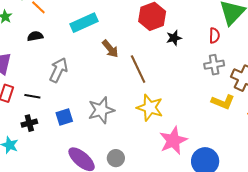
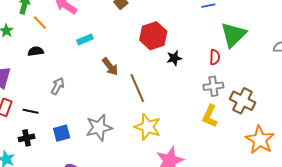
cyan rectangle: (84, 23) -> (85, 40), size x0.6
gray arrow: (58, 70) -> (58, 86), size x0.7
yellow L-shape: (223, 102) -> (210, 116), moved, turned 90

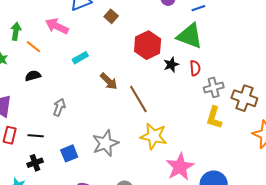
green triangle: (233, 35) -> (190, 36), moved, turned -48
red semicircle: (215, 57) -> (195, 68), moved

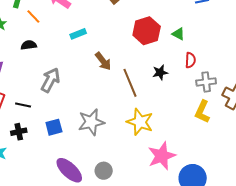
green triangle: (190, 36) -> (178, 34), moved, size x0.5
black star: (171, 65) -> (160, 72), moved
gray arrow: (59, 107) -> (50, 80), size x1.4

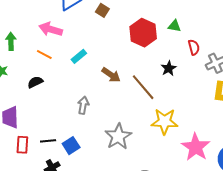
orange line: (33, 16) -> (44, 54), moved
gray arrow: (50, 80) -> (83, 105), moved, size x0.7
blue square: (54, 127) -> (71, 146), moved

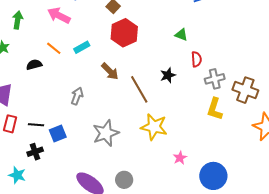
red hexagon: (143, 33) -> (124, 33), moved
orange line: (44, 54) -> (54, 48), moved
pink star: (196, 147) -> (180, 158), size x0.5

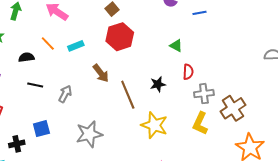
brown cross: (245, 90) -> (233, 108), turned 30
black line: (36, 125) -> (35, 85), moved
yellow star: (154, 127) -> (154, 125), moved

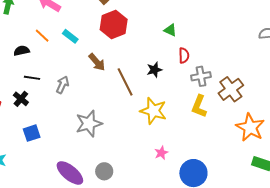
cyan rectangle: (76, 46) -> (70, 36), turned 63
blue square: (41, 129) -> (32, 133), moved
black cross: (17, 144) -> (21, 99), moved, turned -35

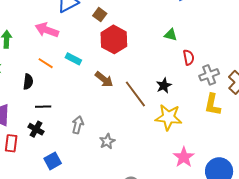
black semicircle: (22, 51) -> (28, 82), turned 119
black star: (154, 70) -> (164, 86), moved
gray arrow: (62, 85) -> (78, 125), moved
gray star: (89, 124) -> (107, 141), size x0.6
pink star: (161, 153) -> (184, 157), size x1.5

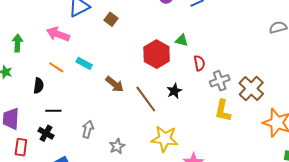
red hexagon: (114, 39) -> (157, 54), moved
yellow star: (168, 117) -> (165, 139), moved

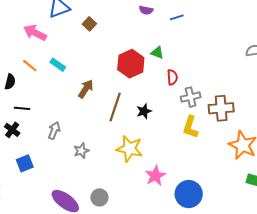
brown arrow: (115, 84) -> (86, 89), turned -102
brown cross: (251, 88) -> (221, 108), turned 35
black star: (174, 91) -> (144, 111), moved
brown line: (146, 99) -> (115, 107), turned 48

